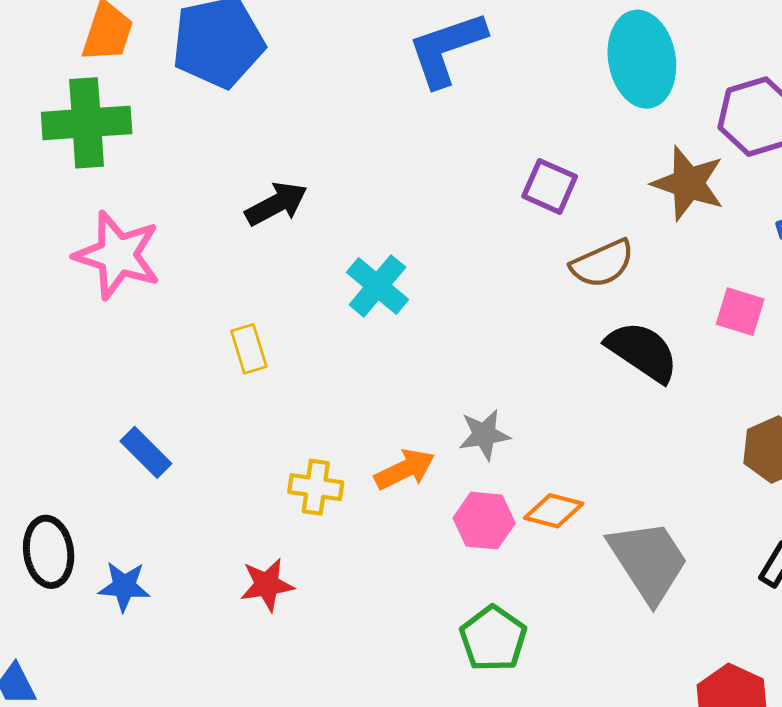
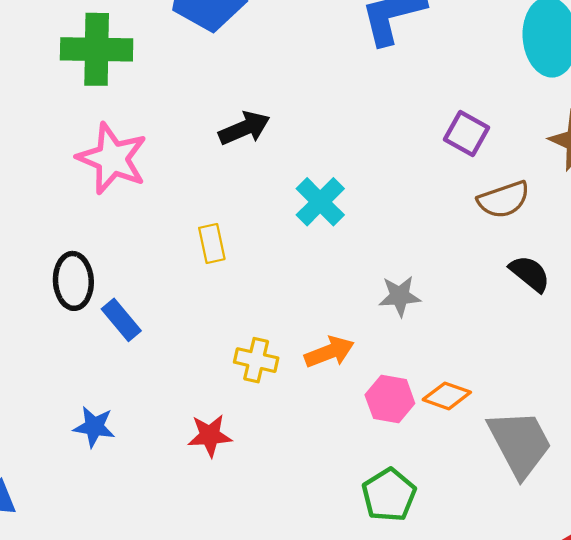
black semicircle: (642, 352) -> (530, 274), size x0.7
gray star: (484, 435) -> (400, 296), moved
black ellipse: (49, 552) -> (73, 281), moved

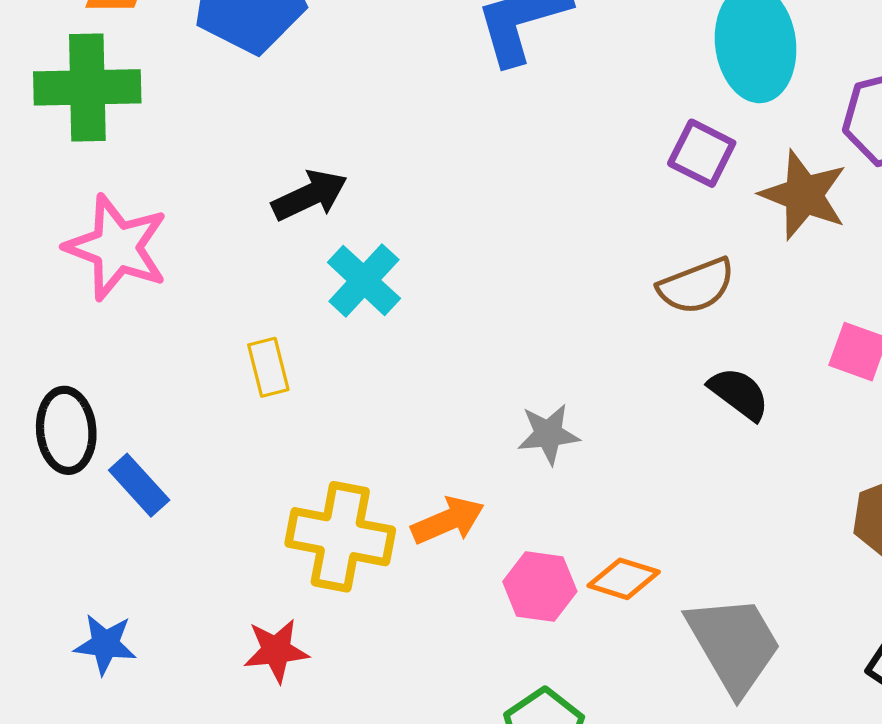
purple square: (466, 133) -> (702, 153), moved
cyan cross: (320, 202) -> (364, 280), moved
yellow cross: (256, 360) -> (340, 537), size x1.6

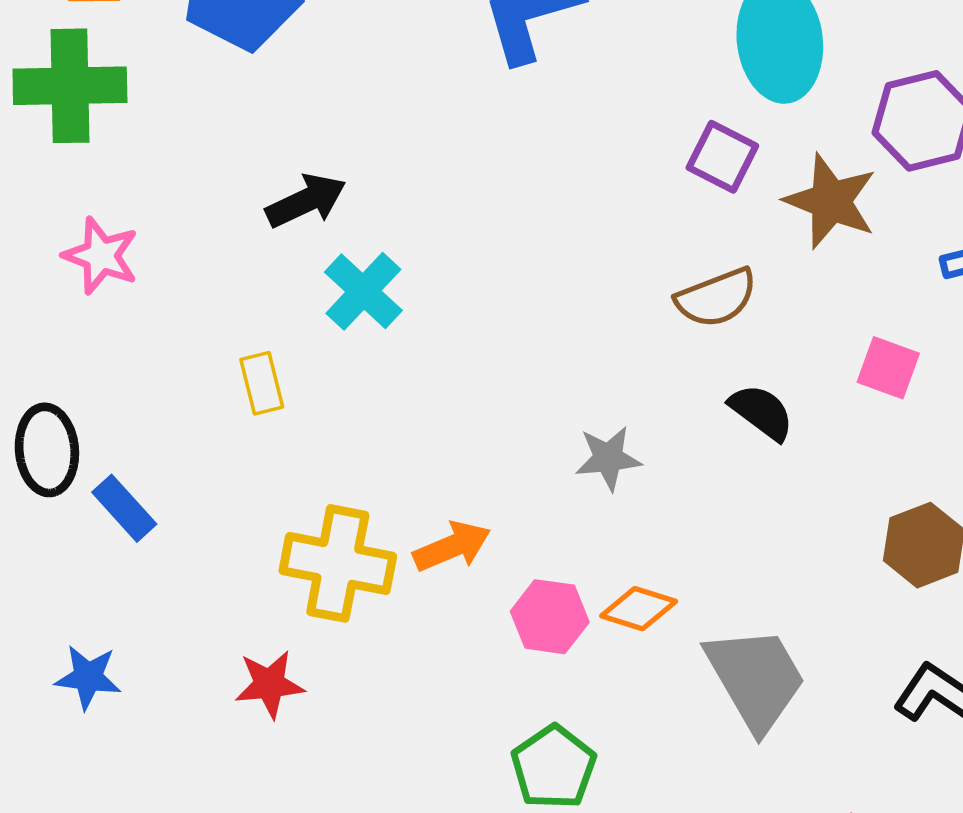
pink star: (117, 247) -> (101, 256), size x0.7
gray star: (548, 434) -> (608, 458), moved

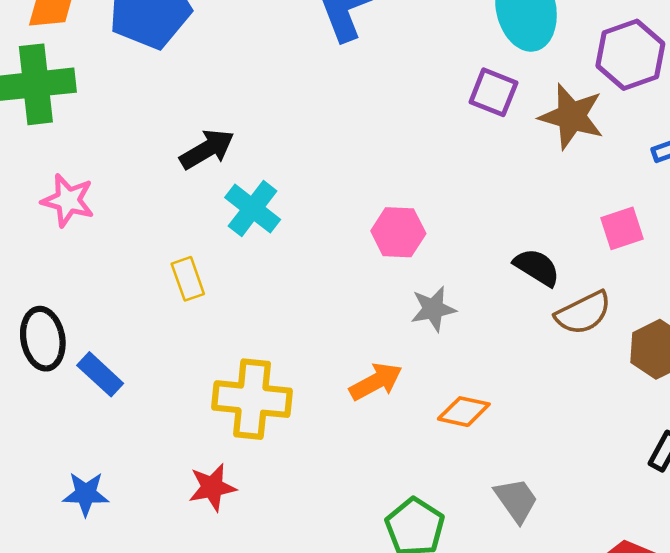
brown semicircle: (716, 298) -> (583, 313), moved
pink square: (888, 368) -> (622, 228), turned -33
orange arrow: (452, 546) -> (376, 382), moved
pink hexagon: (550, 617) -> (398, 232), moved
gray trapezoid: (756, 678) -> (516, 500), moved, size x0.6

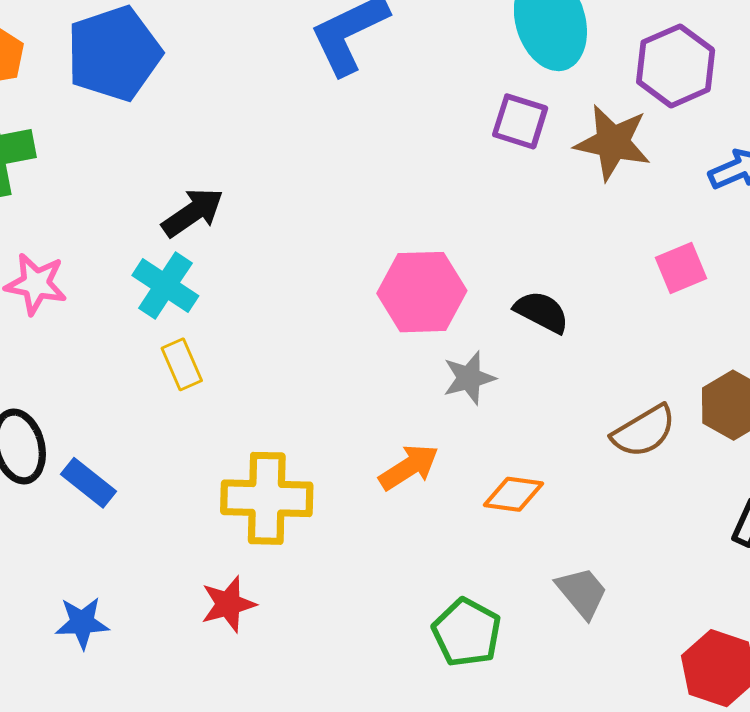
cyan cross: (253, 208) -> (165, 286), moved
pink hexagon: (398, 232) -> (422, 292), size x1.4
black semicircle: (537, 267) -> (542, 312), moved
brown semicircle: (583, 313) -> (644, 431), moved

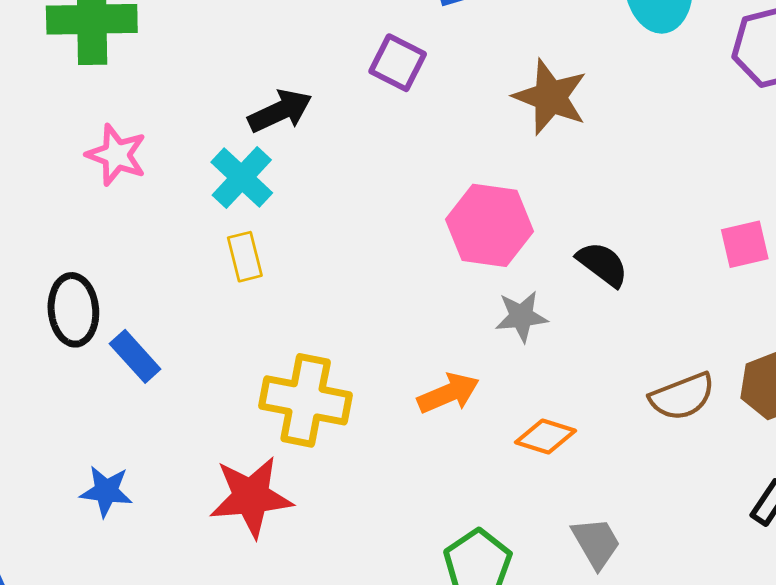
purple square: (520, 121) -> (398, 63), moved
brown star: (613, 143) -> (550, 97), moved
red star: (228, 604) -> (251, 497), size x1.5

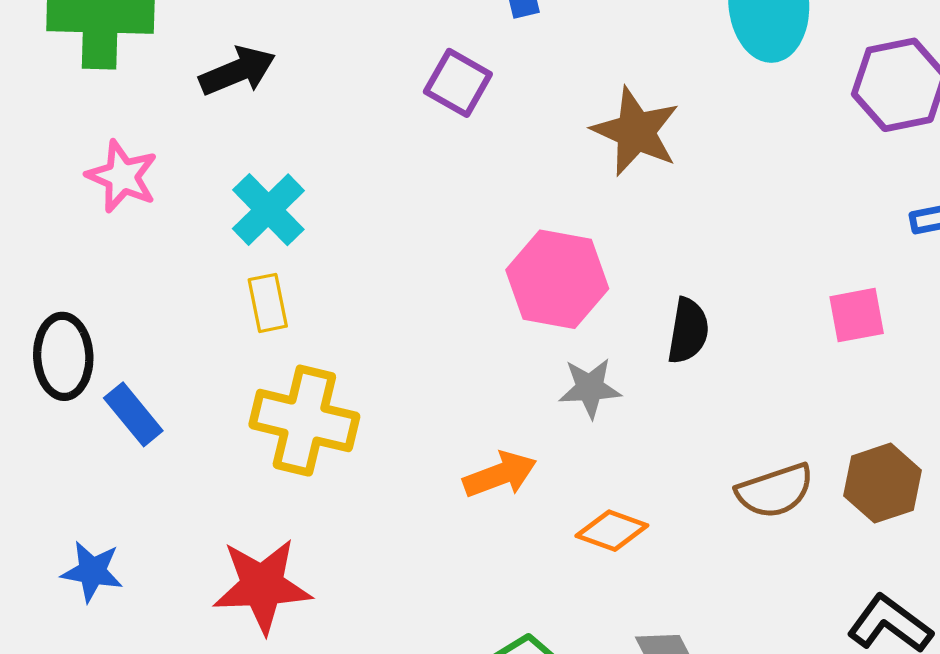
black arrow: (280, 111) -> (237, 71), moved
black semicircle: (602, 264) -> (688, 331), turned 60
yellow cross: (306, 400) -> (304, 421), moved

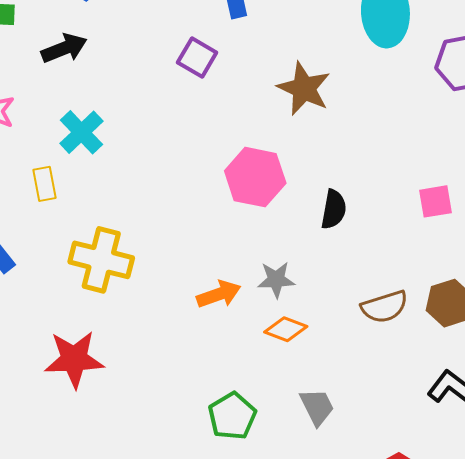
yellow rectangle: (268, 303) -> (44, 184), moved
gray star: (590, 388) -> (276, 280), moved

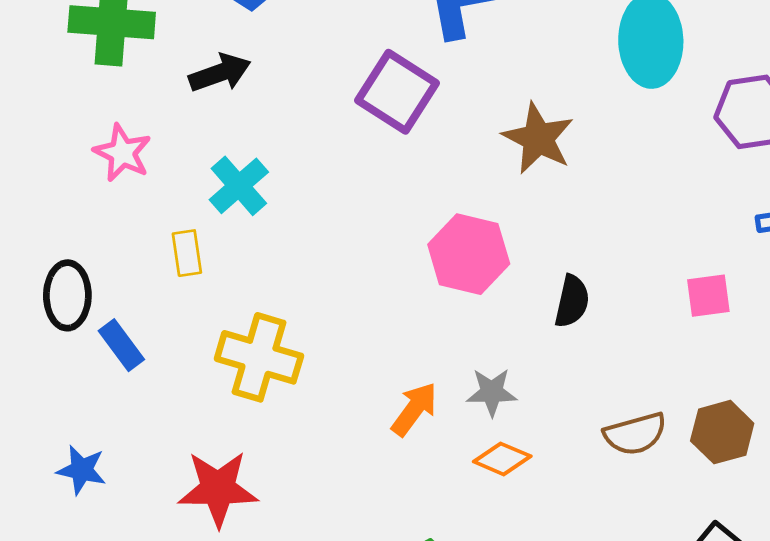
purple square: (197, 58) -> (397, 92), size x1.5
orange arrow: (219, 294) -> (414, 409), turned -36

